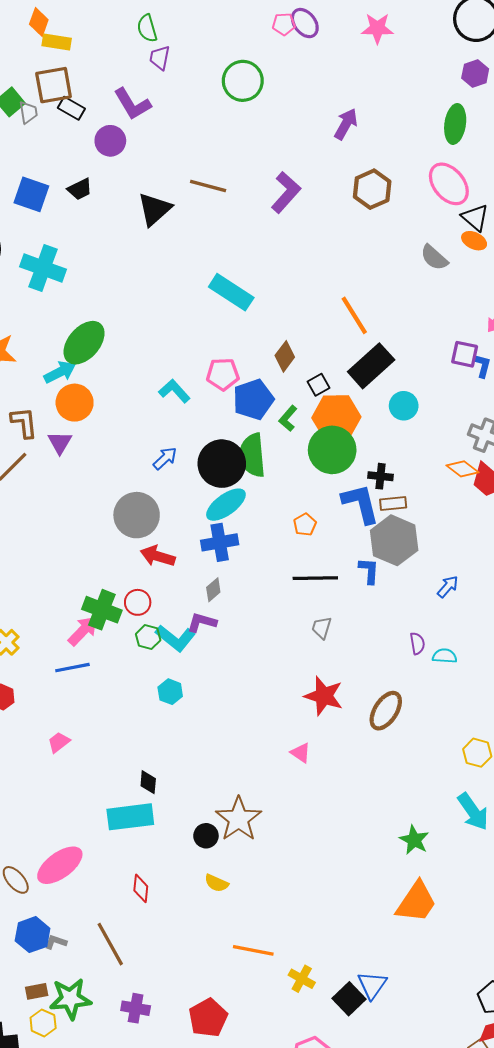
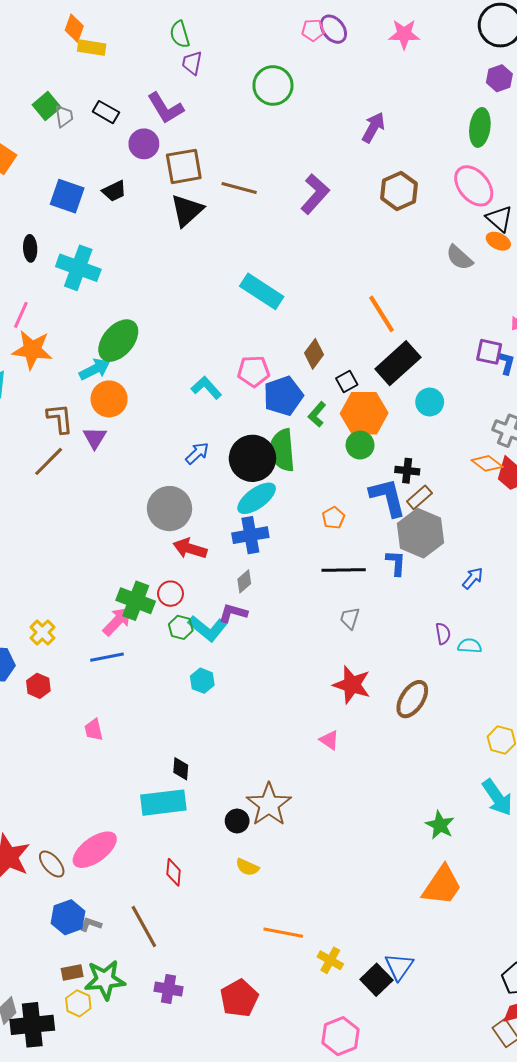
brown square: (54, 85) -> (184, 166), moved
green circle: (332, 450) -> (360, 445), size x0.6
brown rectangle: (393, 504) -> (419, 497), turned -35
pink trapezoid: (59, 742) -> (94, 730), turned -65

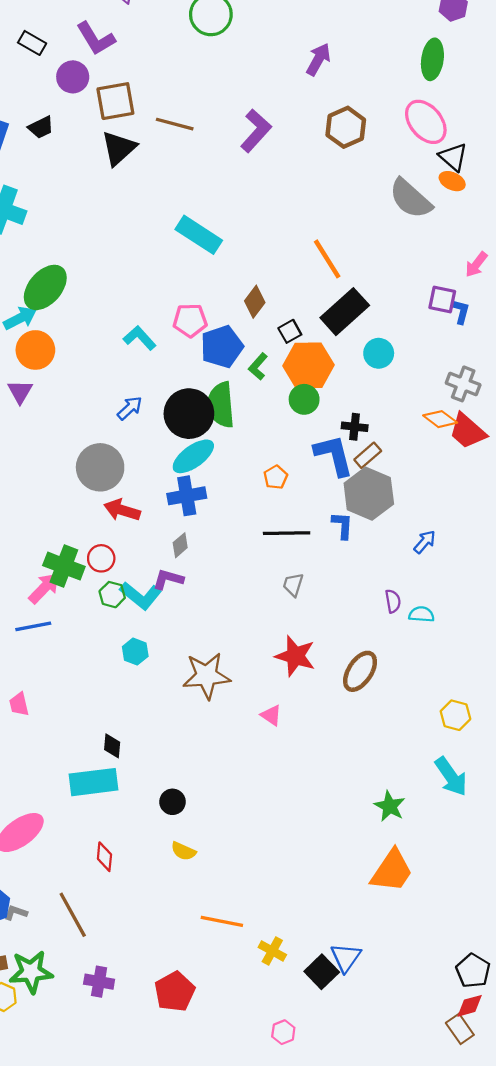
gray semicircle: (459, 258) -> (410, 199), size x1.5
brown star: (269, 805) -> (206, 676), moved, turned 30
pink hexagon: (341, 1036) -> (283, 1032), size x0.6

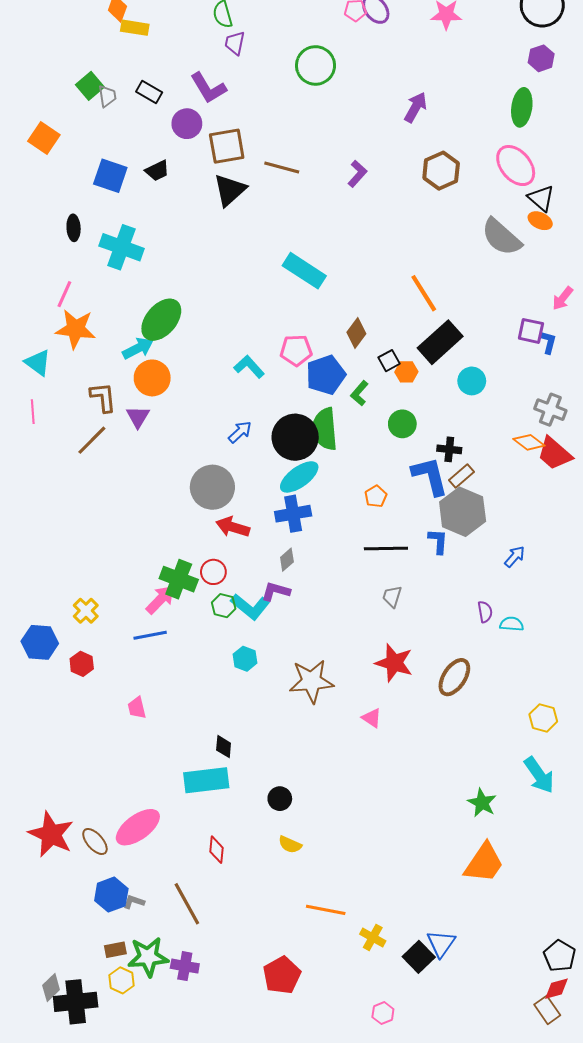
purple L-shape: (256, 131) -> (357, 174), size x0.7
orange hexagon: (308, 365) -> (406, 372), moved, size x0.5
purple cross: (99, 982) -> (185, 966), moved

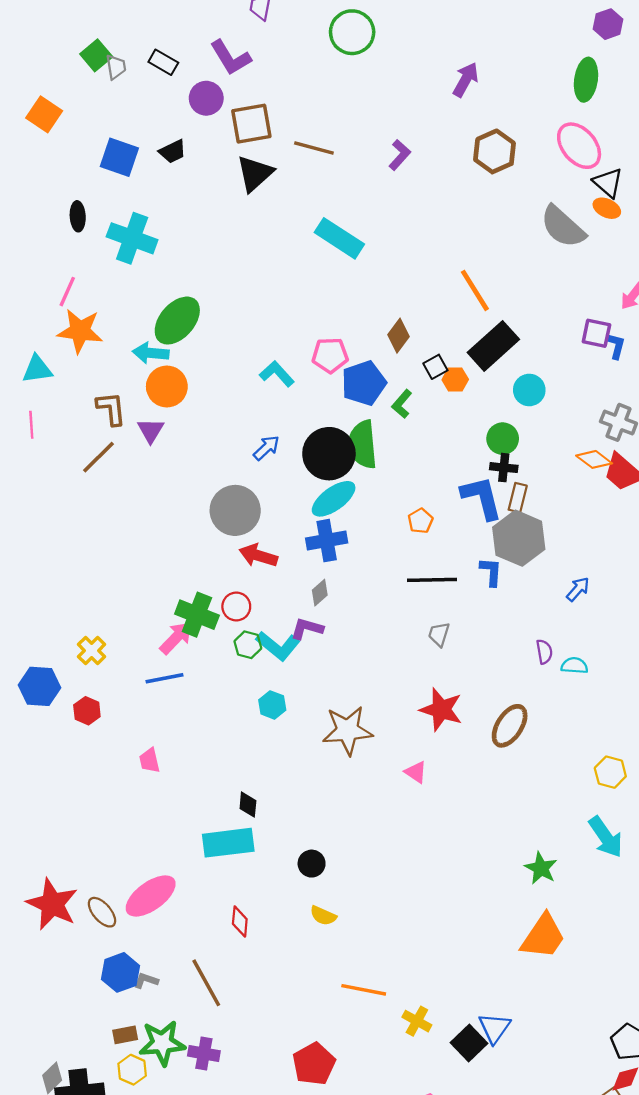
cyan rectangle: (304, 271) -> (339, 238), moved
cyan arrow: (138, 348) -> (151, 353), turned -148
cyan triangle: (38, 363) -> (37, 369), turned -44
green circle: (402, 424) -> (503, 439), moved
brown rectangle: (462, 476) -> (518, 498), turned -35

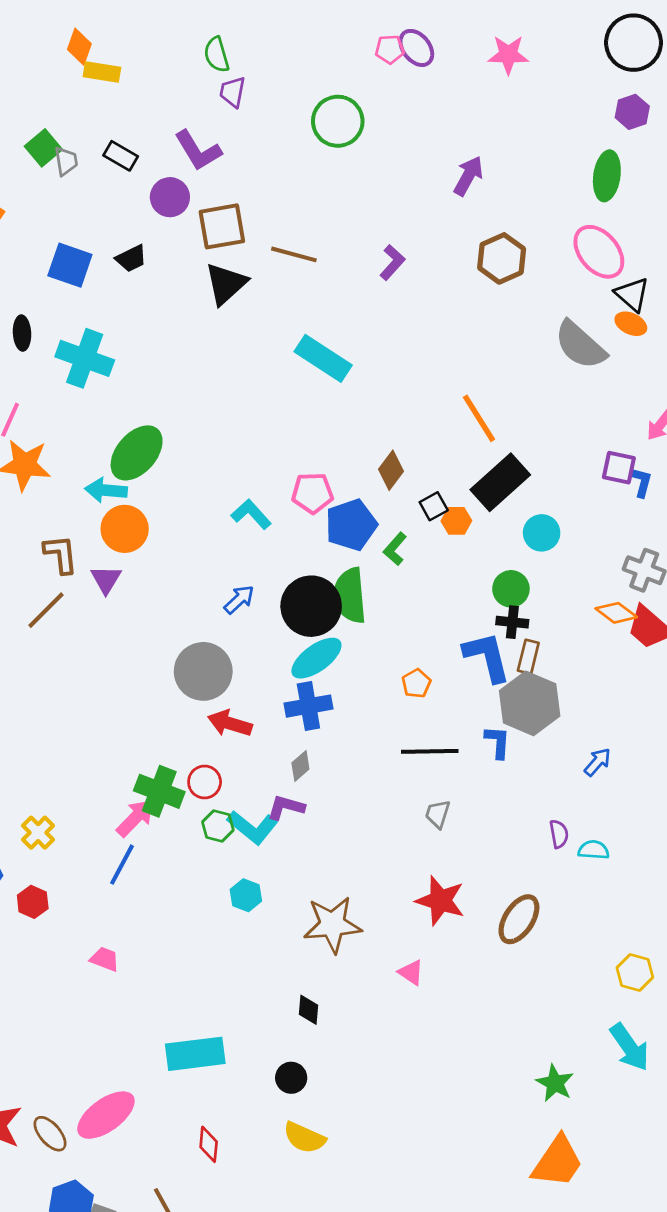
blue line: (165, 678) -> (122, 865), turned -51
pink trapezoid: (149, 761) -> (105, 959), turned 124
black diamond: (248, 805) -> (308, 1010), moved
yellow semicircle: (323, 916) -> (304, 1138), size x1.4

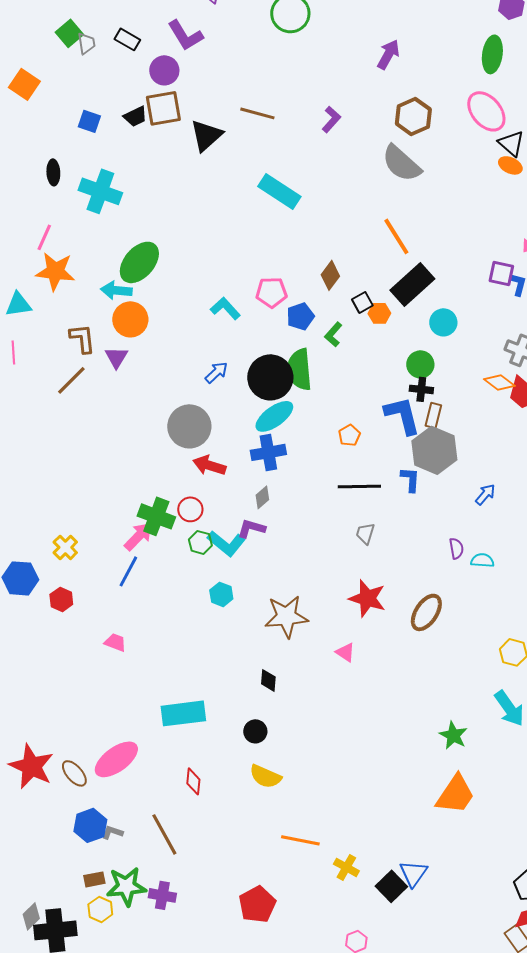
brown square: (222, 226) -> (163, 108), moved
blue square: (70, 265) -> (89, 121), size x0.7
gray semicircle: (580, 345) -> (401, 163), moved
blue pentagon: (351, 525) -> (300, 316), size x0.7

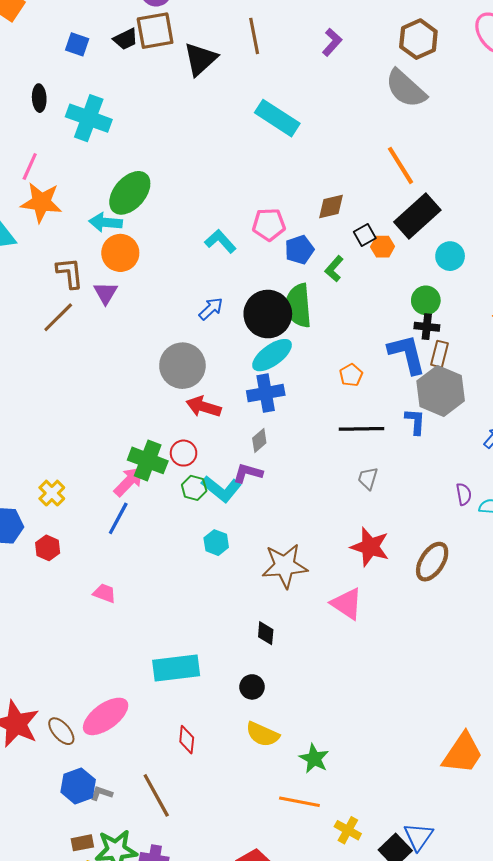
brown line: (257, 113) -> (254, 36), turned 64
brown diamond: (330, 275) -> (331, 207), turned 40
pink triangle: (345, 652) -> (347, 604), size x1.6
green star: (453, 735) -> (314, 759), moved

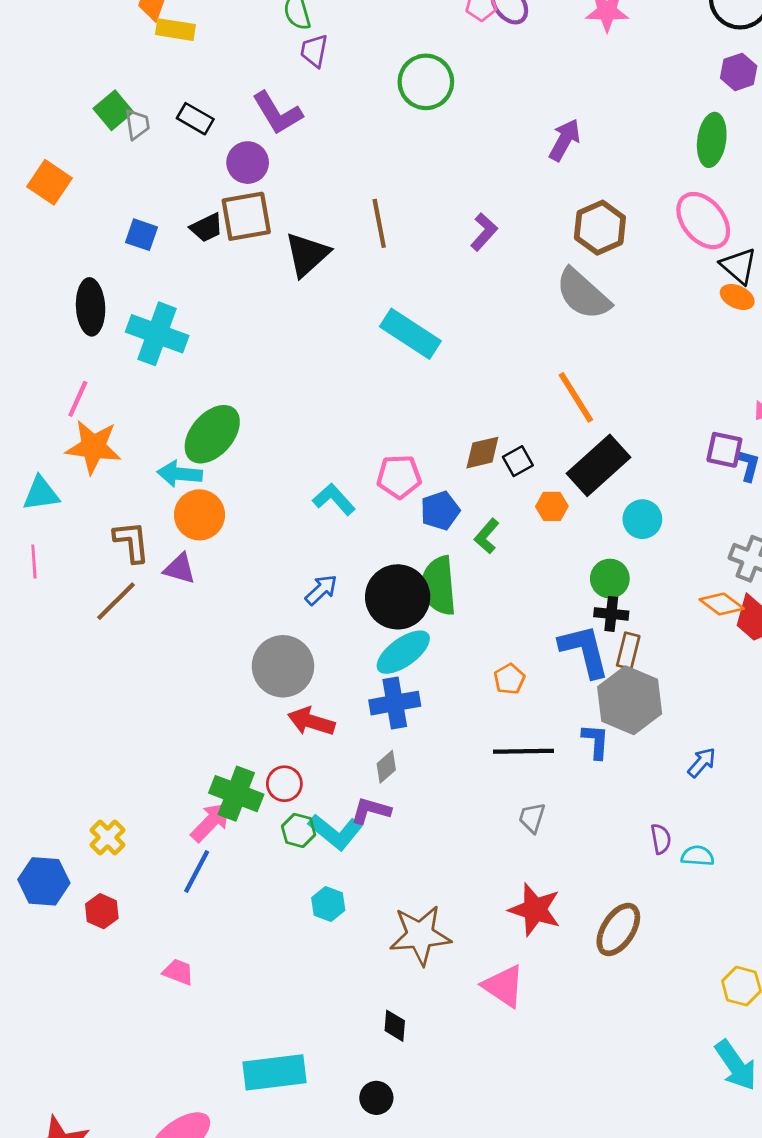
black ellipse: (39, 98) -> (91, 307), size x1.5
black square: (365, 235) -> (518, 461), moved
purple triangle: (106, 293) -> (180, 569), turned -45

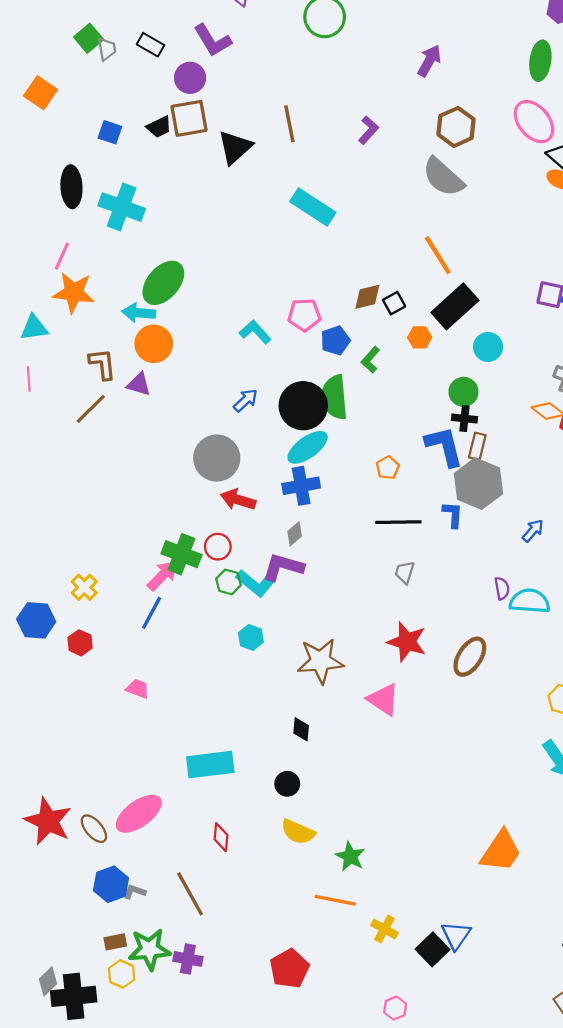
purple L-shape: (371, 811) -> (283, 567), size x1.4
cyan semicircle: (698, 856) -> (530, 601), size x1.6

